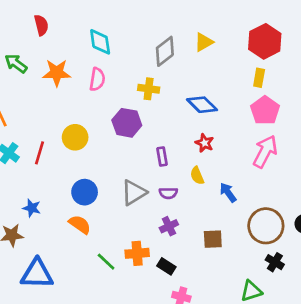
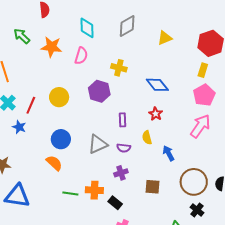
gray diamond: (165, 51) -> (127, 26), moved
blue star: (32, 208) -> (19, 127), moved
green line: (106, 262) -> (70, 193), turned -42

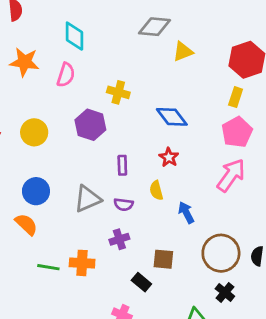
gray diamond: (127, 26) -> (154, 27), moved, turned 35
black rectangle: (115, 203) -> (141, 282), moved

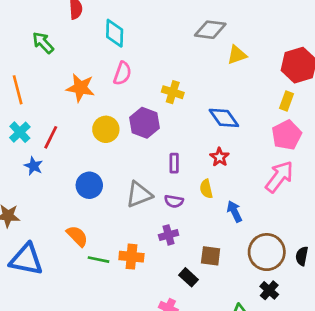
cyan diamond: (74, 36) -> (115, 33), moved
orange star: (24, 62) -> (80, 88), moved
yellow circle: (34, 132) -> (106, 129), moved
orange semicircle: (26, 224) -> (77, 236), moved

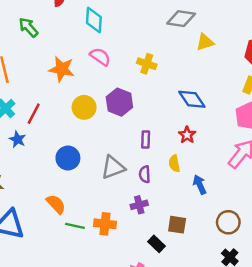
pink semicircle: (122, 73) -> (100, 57), turned -75
yellow cross: (173, 92) -> (147, 64), moved
purple semicircle: (174, 201) -> (145, 174), turned 77
brown circle: (267, 252) -> (228, 222), size x0.7

